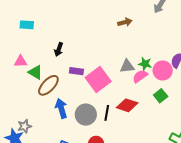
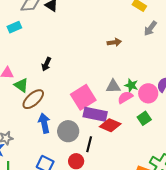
cyan rectangle: (27, 25) -> (14, 27), moved, turned -32
purple rectangle: (76, 71) -> (95, 114), moved, size x1.6
black line: (107, 113) -> (89, 144), moved

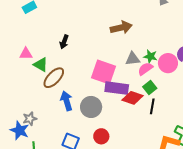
brown arrow: (114, 42) -> (121, 28), moved, size x1.5
pink square: (83, 97) -> (103, 72), turned -35
green square: (144, 118) -> (150, 88), moved
black line: (89, 144) -> (152, 106), moved

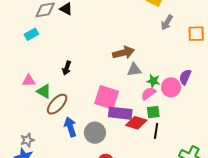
gray triangle: (133, 59) -> (134, 70), moved
green square: (150, 88) -> (153, 112), turned 32
gray star: (30, 119) -> (27, 140), moved

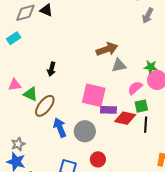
green star: (153, 81) -> (151, 67), moved
purple rectangle: (120, 113) -> (108, 110), size x0.7

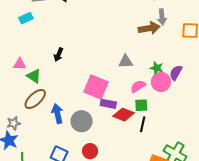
gray arrow: (148, 16) -> (162, 17), turned -42
brown arrow: (107, 49) -> (149, 28), moved
brown ellipse: (45, 106) -> (35, 99), moved

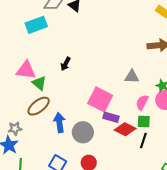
cyan rectangle: (26, 18) -> (36, 25), size x1.5
pink triangle: (20, 64) -> (26, 70), size x1.5
pink semicircle: (138, 86) -> (142, 102), turned -35

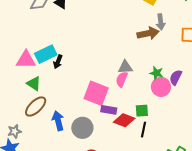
cyan rectangle: (36, 25) -> (46, 54), moved
pink triangle: (26, 70) -> (26, 60), moved
pink semicircle: (142, 102) -> (122, 79), moved

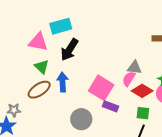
cyan rectangle: (46, 54) -> (61, 26), moved
black arrow: (58, 62) -> (69, 50), size x1.6
red diamond: (124, 120) -> (142, 91), moved
blue arrow: (58, 121) -> (63, 82), moved

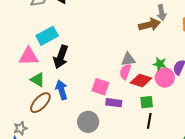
pink square: (101, 88) -> (100, 87), size x0.7

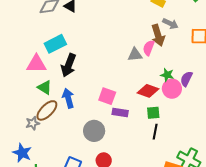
gray arrow: (162, 13) -> (170, 24), turned -56
brown arrow: (150, 25) -> (158, 35), turned 85
gray triangle: (128, 59) -> (135, 55), moved
pink semicircle: (125, 72) -> (149, 48), moved
gray star: (20, 128) -> (33, 123), moved

